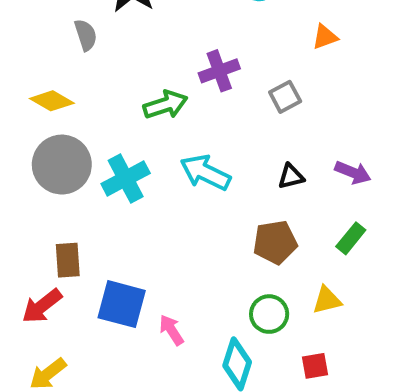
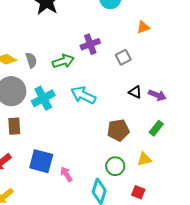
gray semicircle: (86, 35) -> (31, 60), moved
black triangle: (291, 177) -> (135, 92), moved, turned 40
brown rectangle: (68, 260) -> (14, 126), moved
red square: (315, 366) -> (138, 192), turned 32

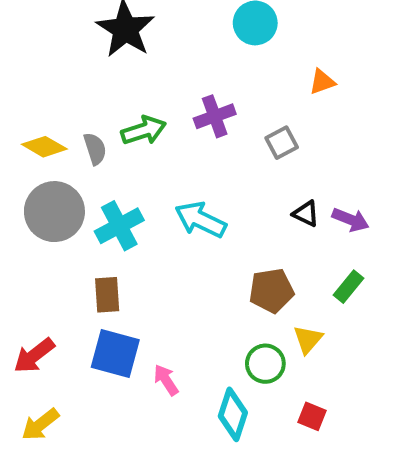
green arrow: (63, 61) -> (144, 130), moved
brown rectangle: (14, 126) -> (107, 295), moved
yellow triangle: (144, 159) -> (308, 339), moved, turned -35

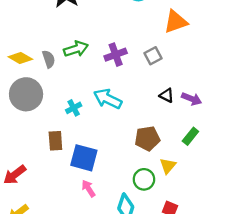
orange triangle: (322, 82) -> (176, 22), size x1.6
purple cross: (215, 116) -> (116, 55), moved
cyan cross: (119, 226) -> (74, 108), moved, size x0.6
blue square: (115, 354) -> (84, 158), moved

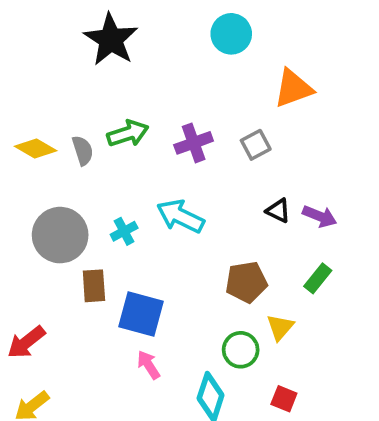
gray circle: (26, 94) -> (60, 235), moved

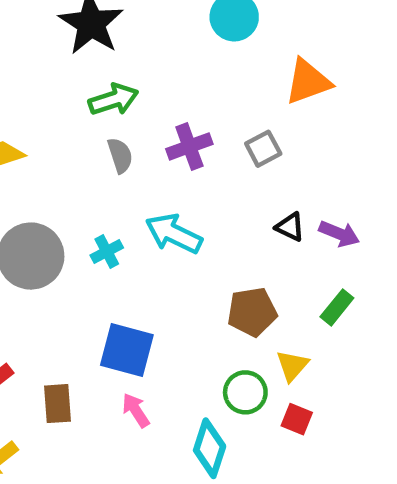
green arrow: (128, 134) -> (113, 100), moved
gray semicircle: (83, 150) -> (120, 155), moved
brown rectangle: (94, 286) -> (58, 404), moved
red square: (284, 399) -> (297, 419), moved

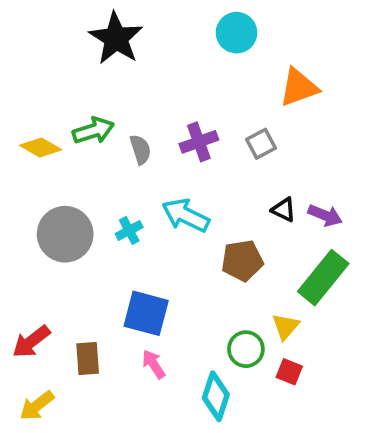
green arrow: (113, 100) -> (93, 131), moved
green rectangle: (337, 307) -> (323, 278), size x1.8
brown pentagon: (252, 312) -> (242, 261), moved

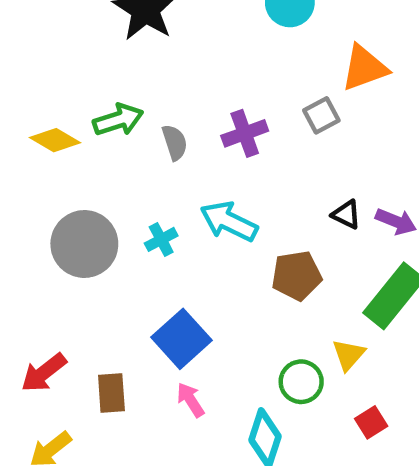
gray square: (261, 144) -> (321, 115), moved
blue square: (146, 313) -> (181, 339), turned 33
red square: (289, 372) -> (371, 422), moved, turned 36

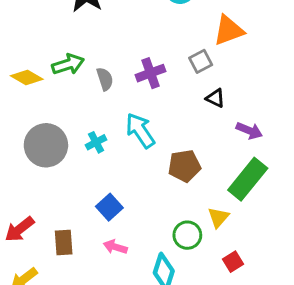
black triangle: (346, 215) -> (215, 98), moved
cyan arrow: (229, 221) -> (140, 131), turned 30
blue square: (181, 339) -> (109, 207), size x0.7
pink arrow: (190, 400) -> (115, 247), turned -40

